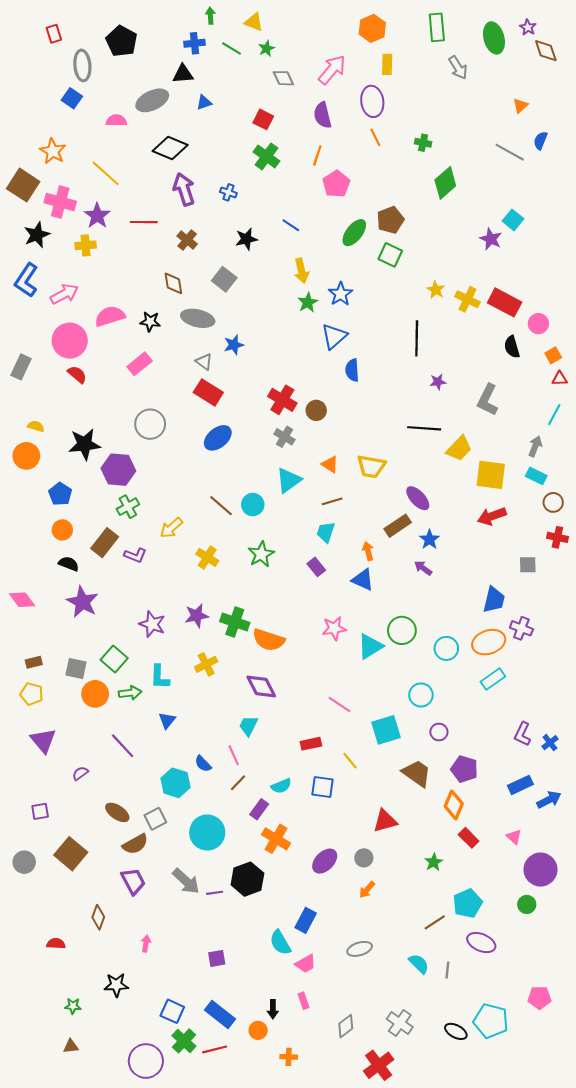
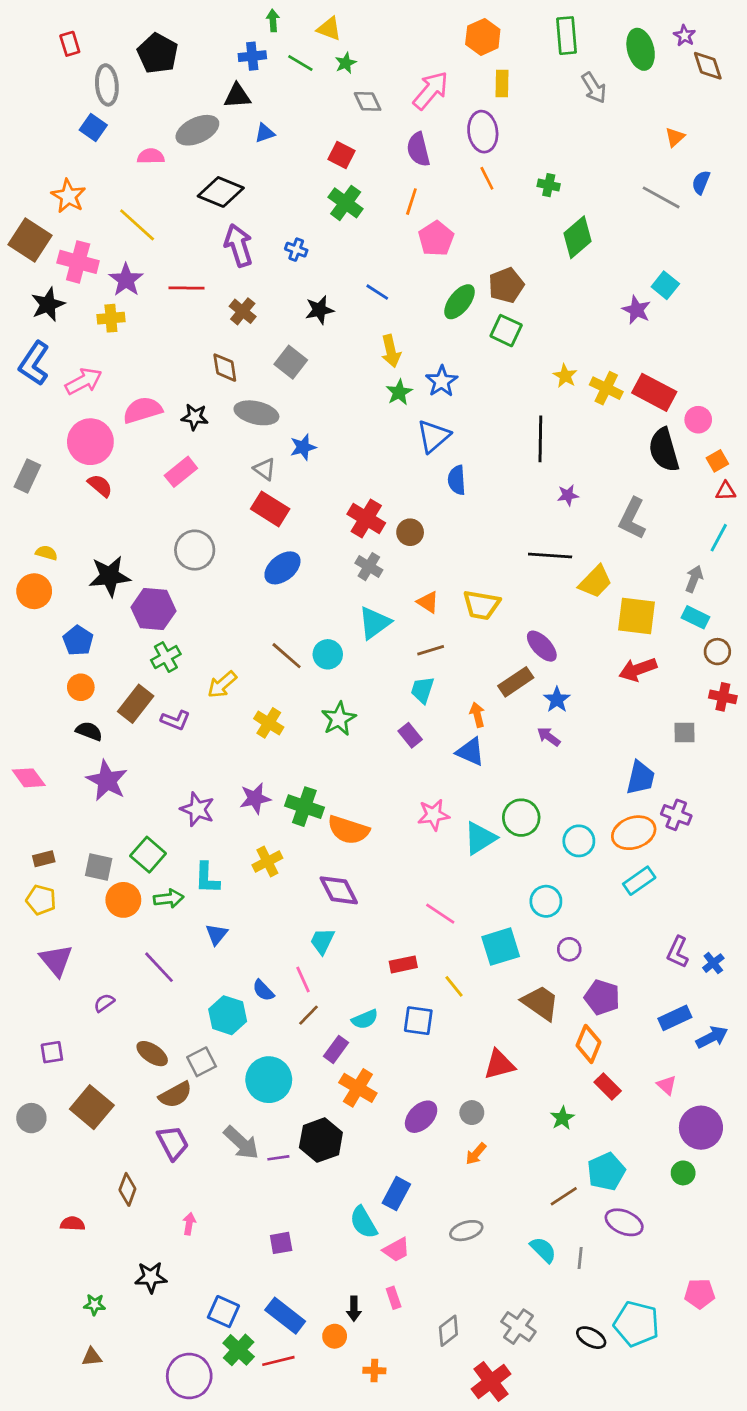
black semicircle: (512, 347) -> (664, 450), size x1.5

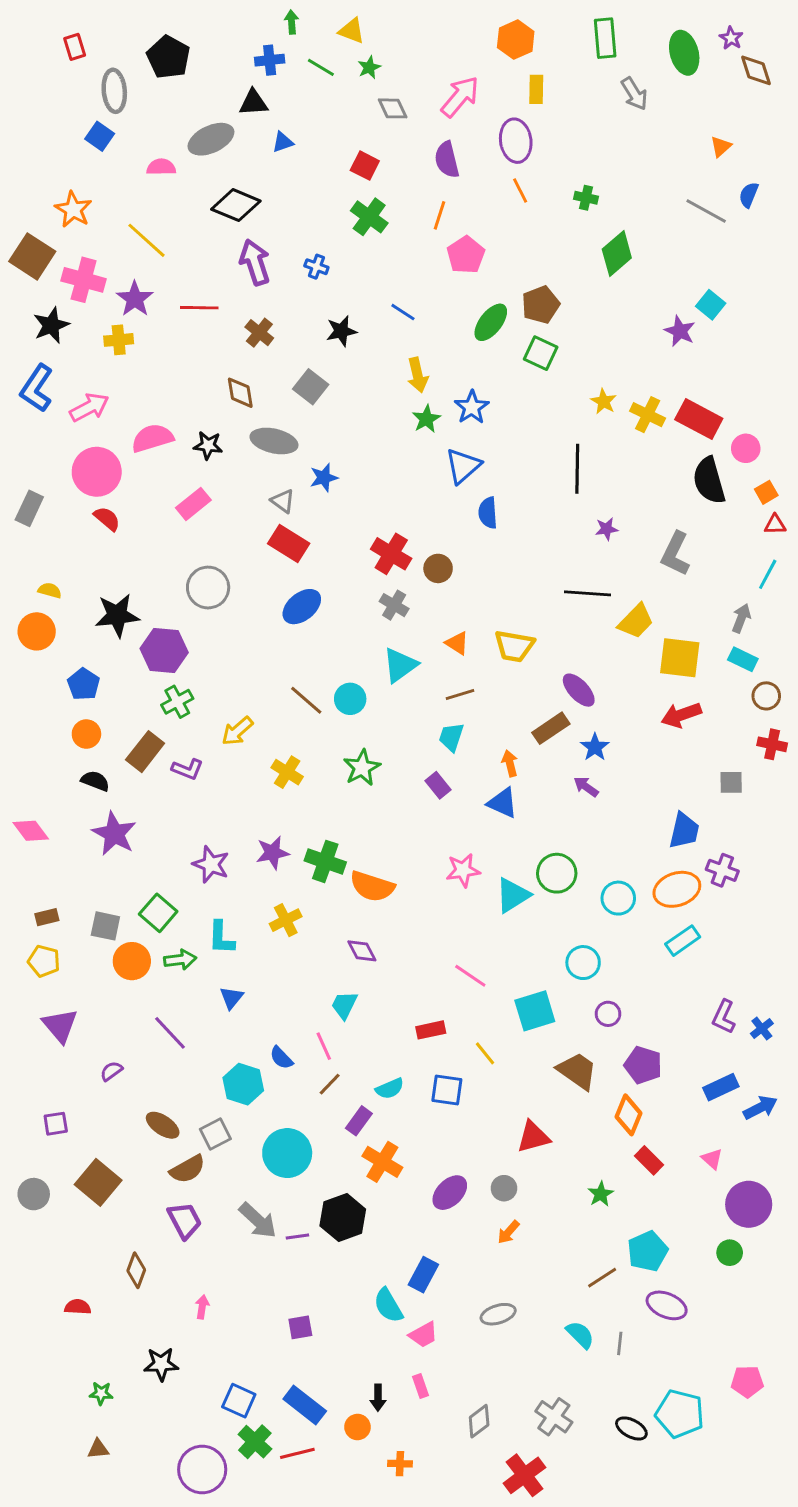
purple diamond: (339, 890) -> (362, 951), size x0.7

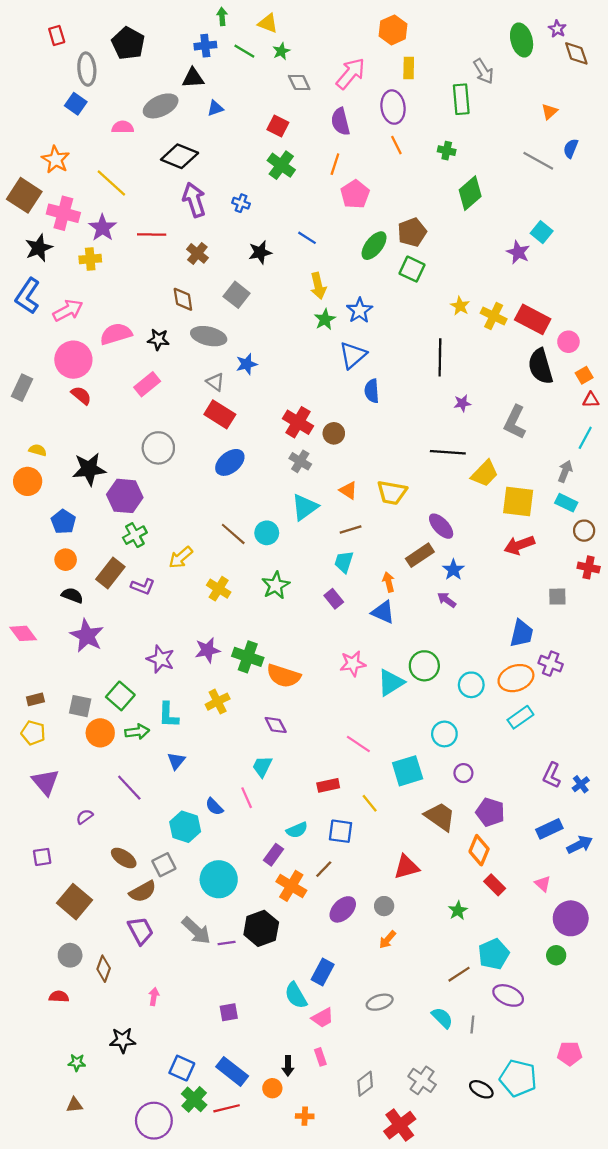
green rectangle: (605, 38) -> (461, 99), moved
brown line: (330, 1084) -> (324, 869), moved
gray circle: (34, 1194) -> (70, 955), moved

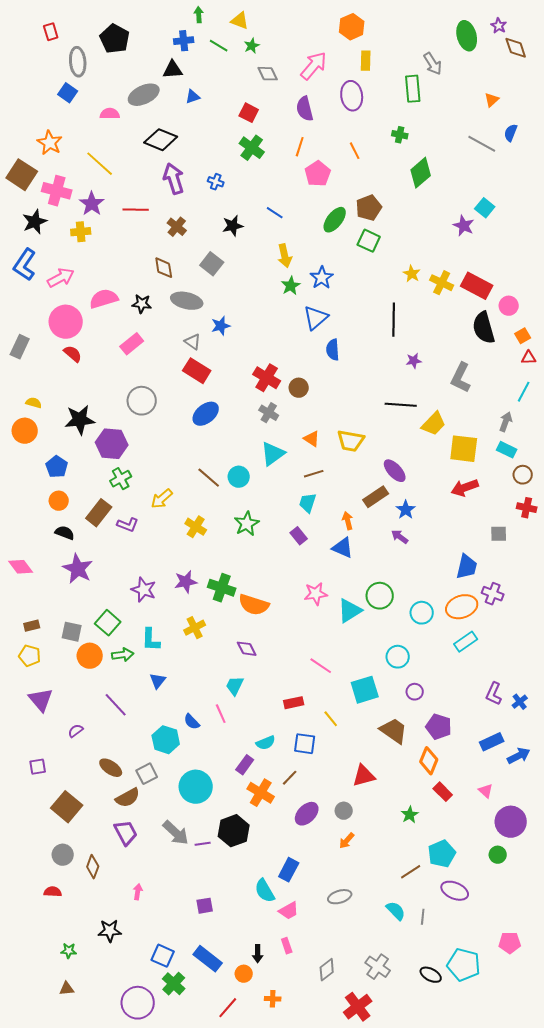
orange line: (396, 145) -> (355, 151), moved
red line: (227, 1108) -> (228, 1008), moved, turned -35

